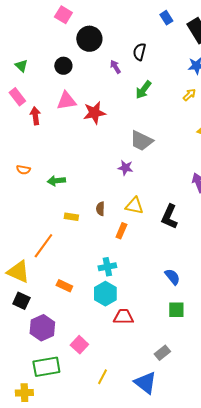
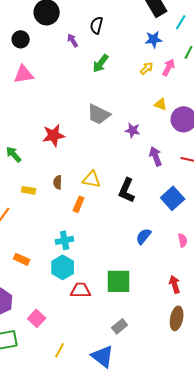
red star: (94, 113) -> (54, 135), moved
purple star: (125, 168) -> (133, 130), moved
green arrow: (56, 181) -> (14, 154), turned 54
blue semicircle: (172, 277) -> (144, 236), moved, turned -102
green square: (176, 310) -> (119, 281), moved, size x1.5

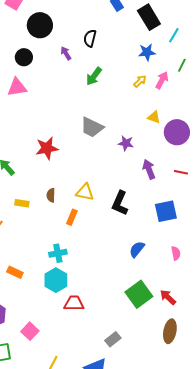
black circle: (21, 39) -> (24, 57), moved
blue square: (173, 198) -> (166, 211), turned 30
green square: (119, 281) -> (139, 294), moved, turned -36
red arrow: (175, 284) -> (168, 297), turned -30

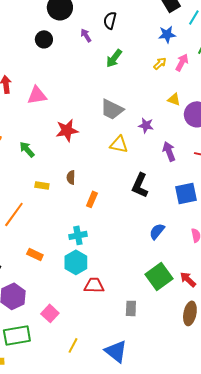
pink triangle: (17, 87) -> (37, 95), moved
yellow triangle: (85, 192) -> (119, 144), moved
gray rectangle: (113, 339) -> (131, 308), moved, turned -49

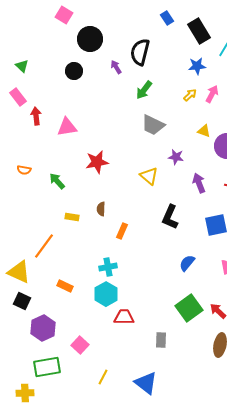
black semicircle: (110, 20) -> (140, 52), size x1.5
gray trapezoid: (112, 109) -> (153, 125), moved
yellow triangle: (119, 144) -> (149, 176), turned 30

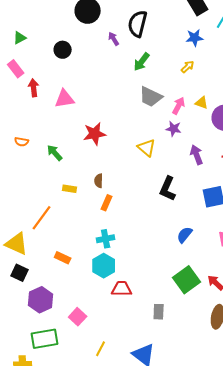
green triangle: (22, 66) -> (20, 38), turned 48
black circle: (74, 71) -> (63, 50), moved
pink arrow: (212, 94) -> (179, 106), moved
orange rectangle: (122, 231) -> (107, 203), moved

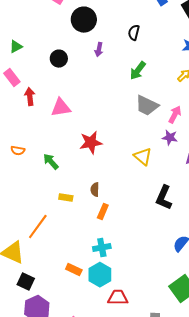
black semicircle: (138, 24) -> (134, 33), size x0.6
purple arrow: (114, 39) -> (99, 50), moved, turned -136
orange rectangle: (63, 258) -> (74, 270), moved
black square: (20, 273) -> (26, 282), moved

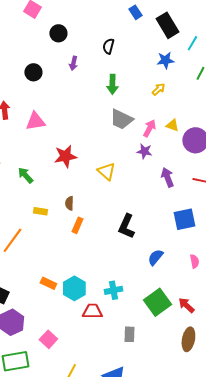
black circle: (84, 20) -> (58, 33), size x0.7
green arrow: (138, 71) -> (112, 84), turned -36
yellow triangle: (143, 157) -> (106, 171), moved
black L-shape: (164, 198) -> (126, 226), moved
cyan cross: (102, 248) -> (113, 290), moved

